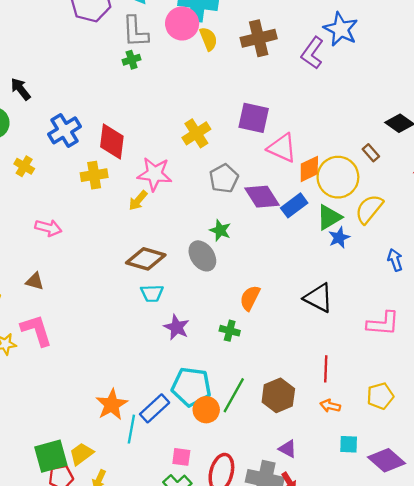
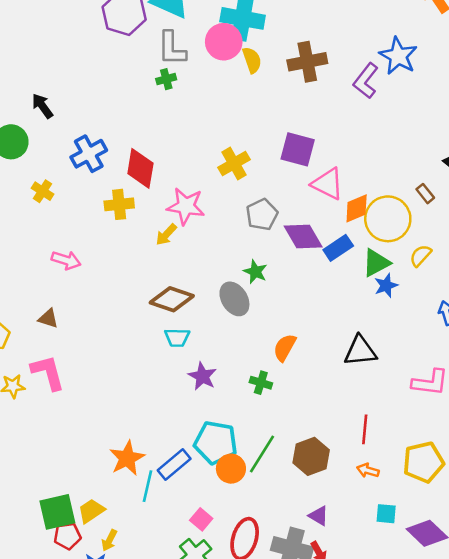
yellow semicircle: (369, 209) -> (420, 256), size x0.7
black triangle: (318, 298) -> (360, 351), turned -36
yellow pentagon: (380, 396) -> (423, 462), size x1.4
pink square: (181, 457) -> (201, 519), turned 30

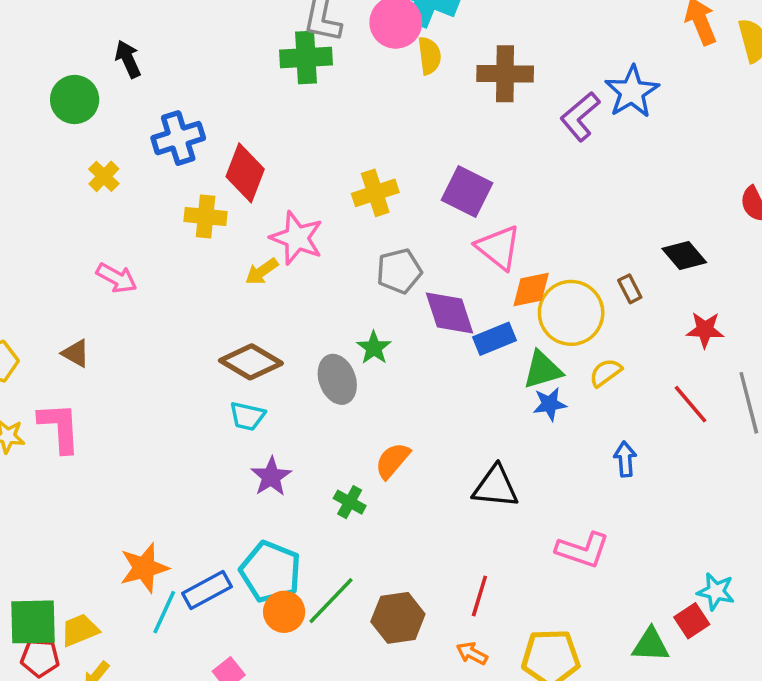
green cross: (166, 79) -> (306, 57), size x1.8

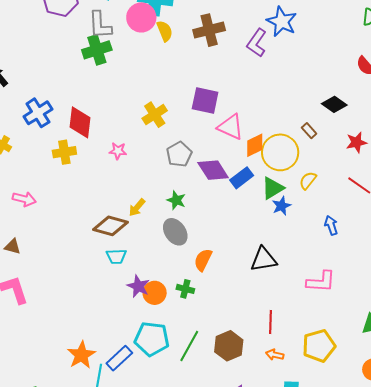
pink star: (297, 238) -> (118, 151), size x0.6
yellow arrow: (262, 271) -> (137, 208), moved
gray ellipse: (337, 379) -> (175, 232), moved
orange circle: (284, 612) -> (155, 293), moved

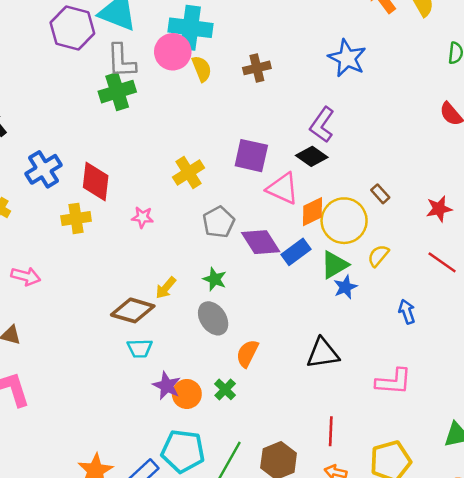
brown cross: (209, 30) -> (257, 68), size x0.7
purple L-shape: (257, 43) -> (322, 125), moved
black diamond: (334, 104) -> (312, 156), moved
green cross: (185, 289) -> (225, 389), turned 30

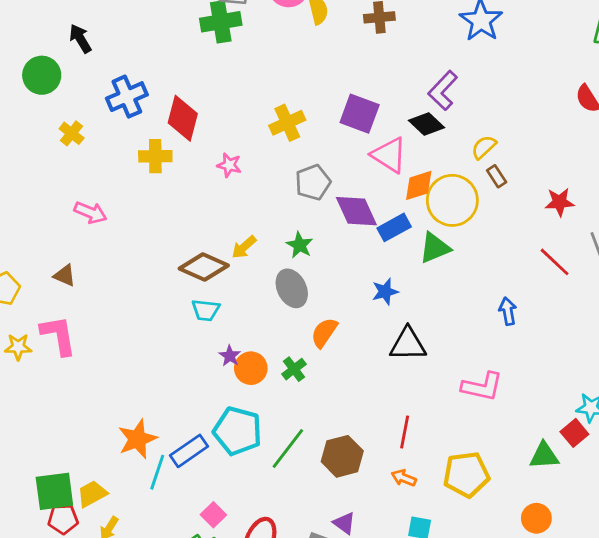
yellow semicircle: (378, 256) -> (484, 147), moved
blue star: (345, 287) -> (385, 292), moved
purple star: (167, 386) -> (230, 356), size x0.7

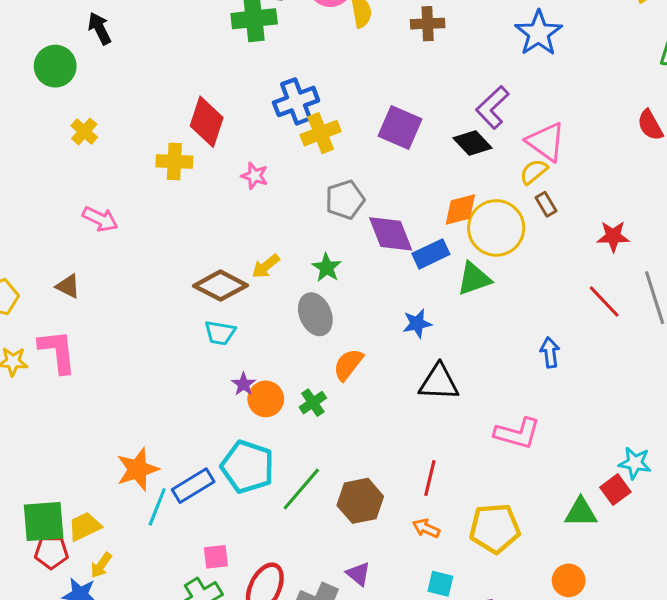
blue cross: (127, 97) -> (296, 101), moved
pink triangle: (389, 155) -> (546, 142), moved
pink square: (213, 515) -> (216, 557), turned 35

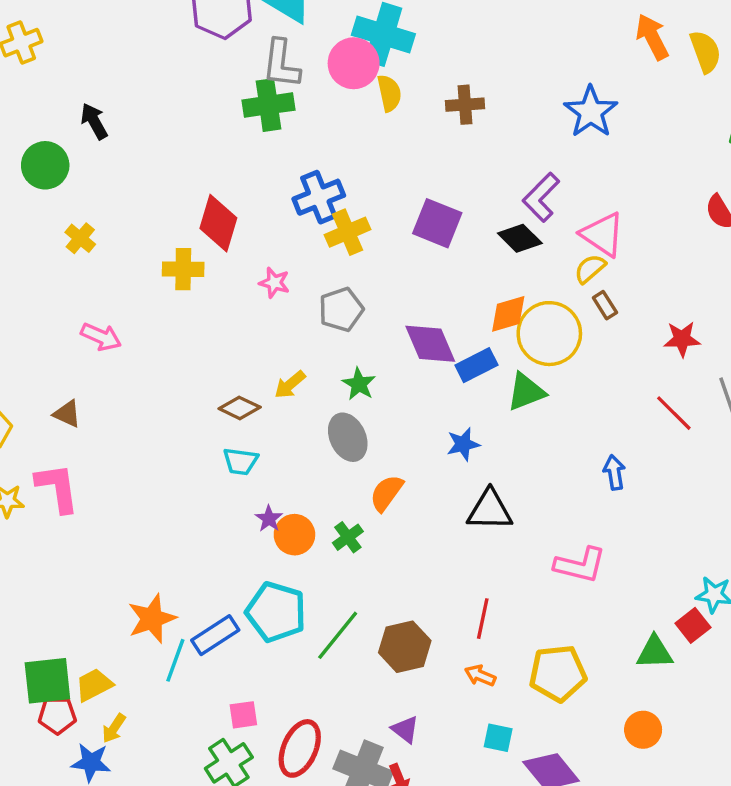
gray pentagon: (345, 200) -> (341, 310), moved
brown diamond: (221, 286) -> (240, 408), size x0.7

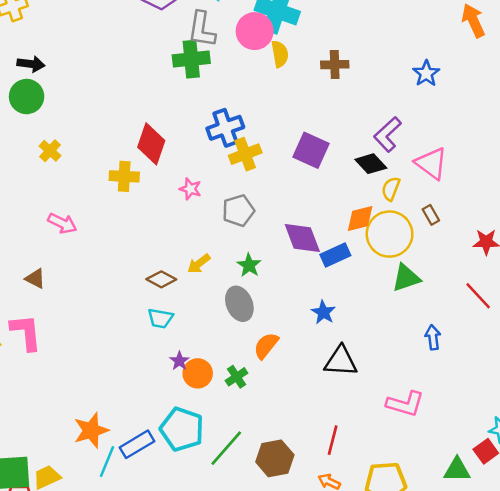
blue star: (591, 112) -> (426, 73), size x0.7
black arrow: (94, 121) -> (31, 64), moved, turned 124
yellow semicircle: (590, 269) -> (391, 189), moved, turned -30
green triangle: (526, 392) -> (406, 278), moved
blue star: (463, 444) -> (323, 312), turned -30

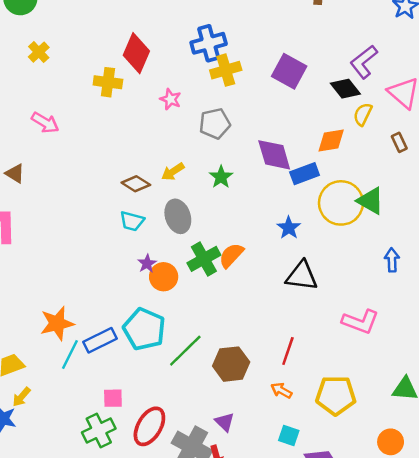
yellow circle: (390, 234) -> (341, 203), moved
green triangle: (406, 278) -> (371, 201), turned 44
gray ellipse: (239, 304) -> (178, 216), moved
green cross: (237, 377) -> (204, 259), moved, size x1.5

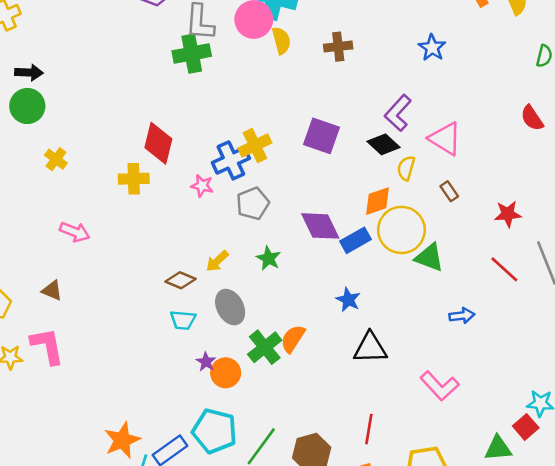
blue cross: (209, 43) -> (231, 160), moved
yellow circle: (341, 203) -> (401, 230), moved
blue arrow: (392, 260) -> (462, 316), turned 95
pink L-shape: (360, 322) -> (440, 386), turned 36

